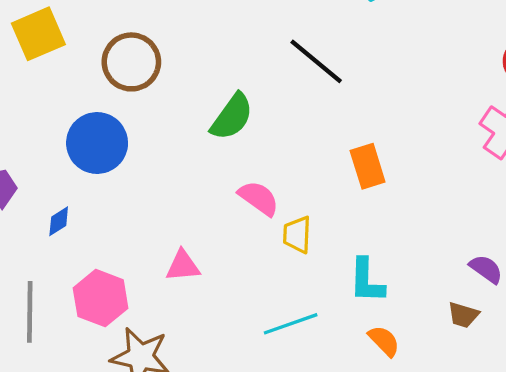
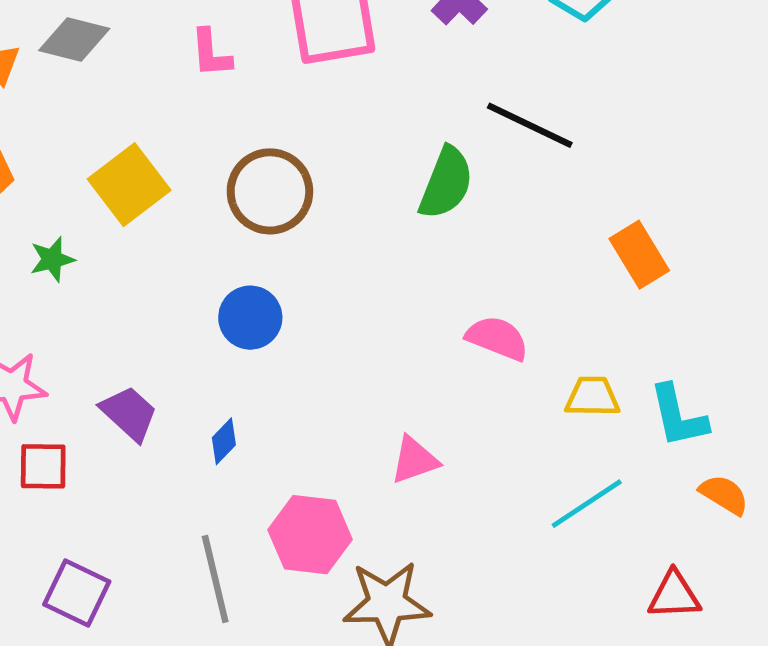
green semicircle: (232, 117) -> (446, 183), moved
blue circle: (97, 143) -> (250, 318), size x0.7
yellow trapezoid: (297, 235) -> (592, 397), moved, turned 102

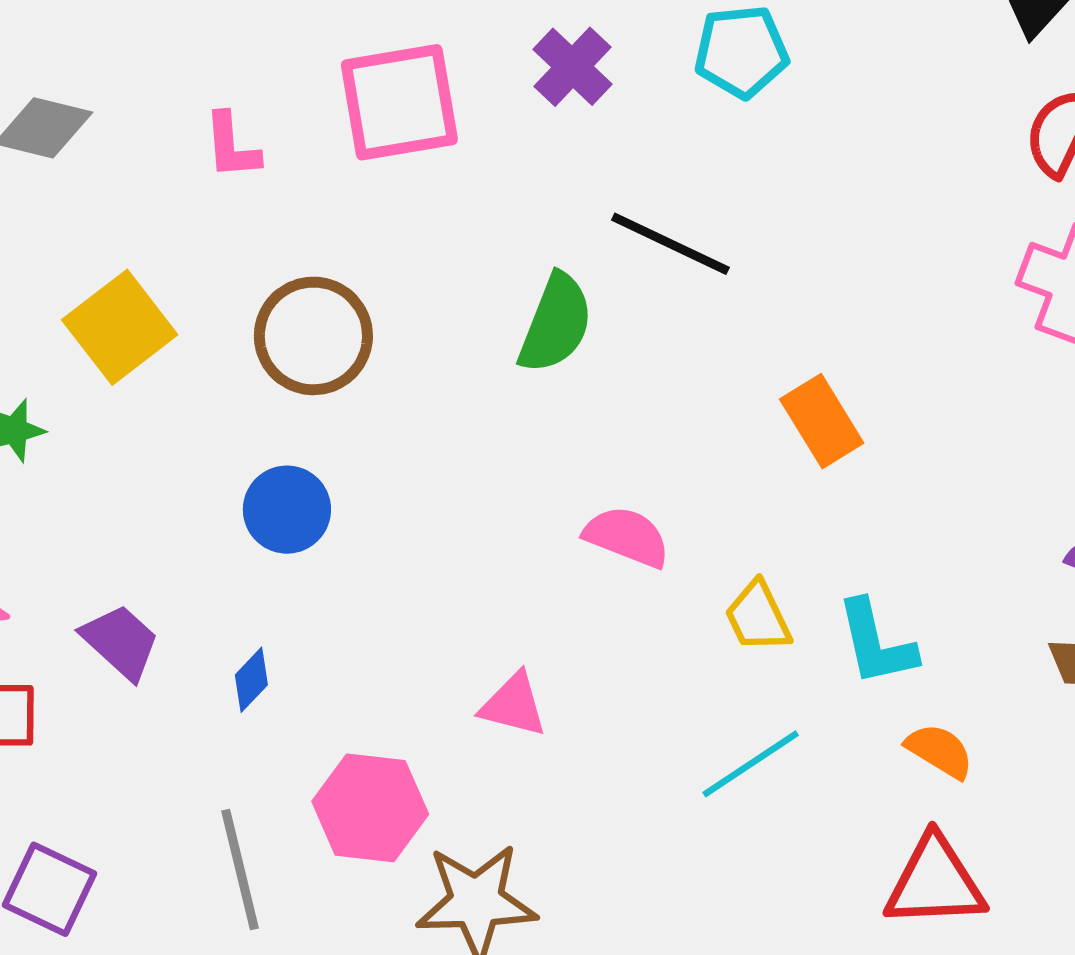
yellow trapezoid: (592, 397) -> (758, 617), turned -116
pink triangle: (414, 460) -> (513, 705), turned 34
red triangle: (674, 595) -> (935, 882), moved, size x1.4

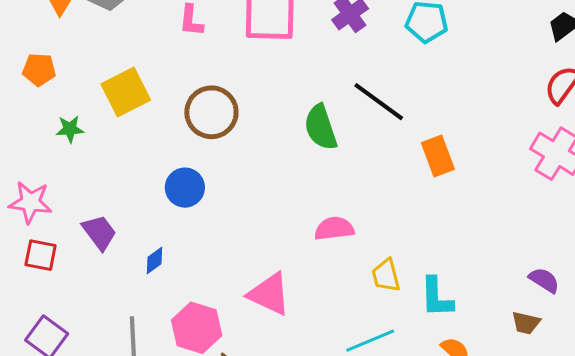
green semicircle: (556, 323) -> (321, 127), turned 129
orange rectangle: (822, 421) -> (438, 156), moved
pink semicircle: (627, 537) -> (334, 229), turned -39
pink triangle: (513, 705) -> (269, 294), size x1.4

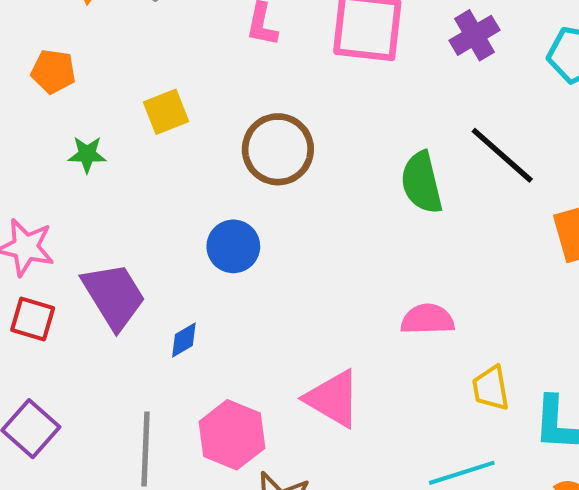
yellow square: (126, 92) -> (166, 112), size x0.7
purple trapezoid: (99, 232) -> (114, 296), size x1.4

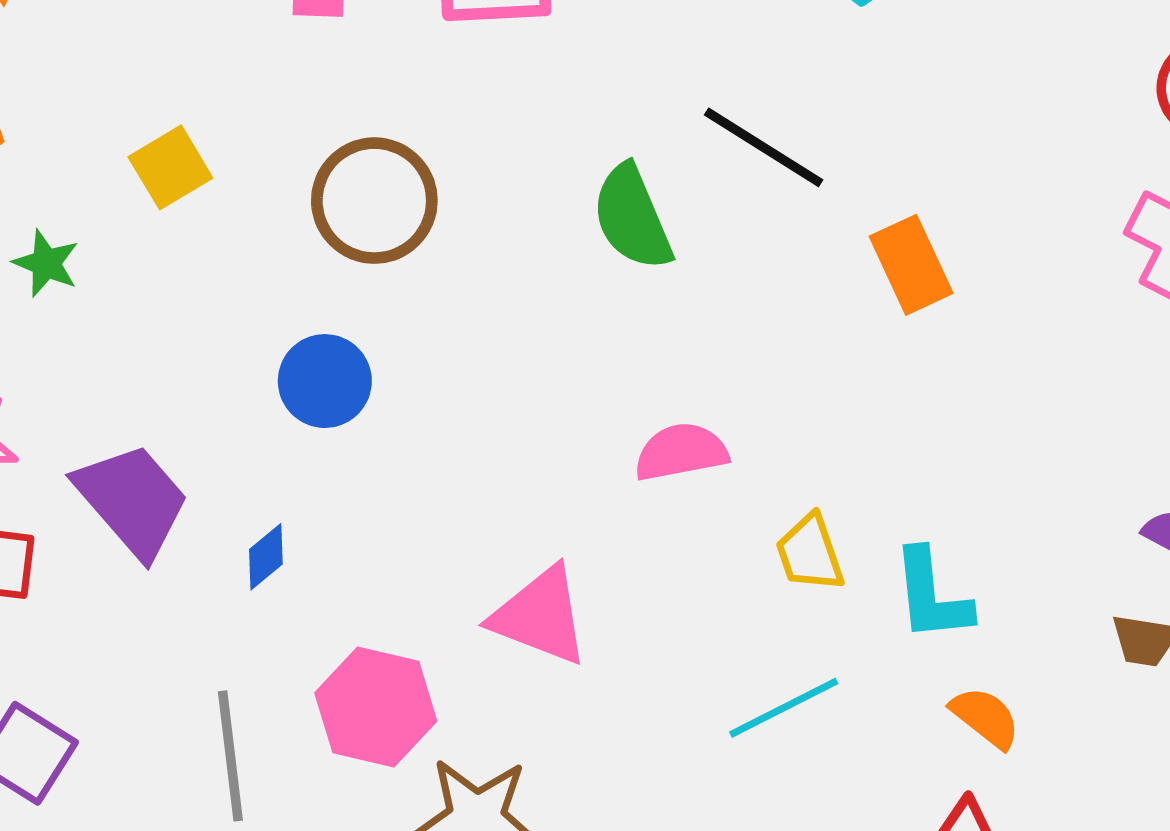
green star: (87, 154) -> (46, 263), turned 30

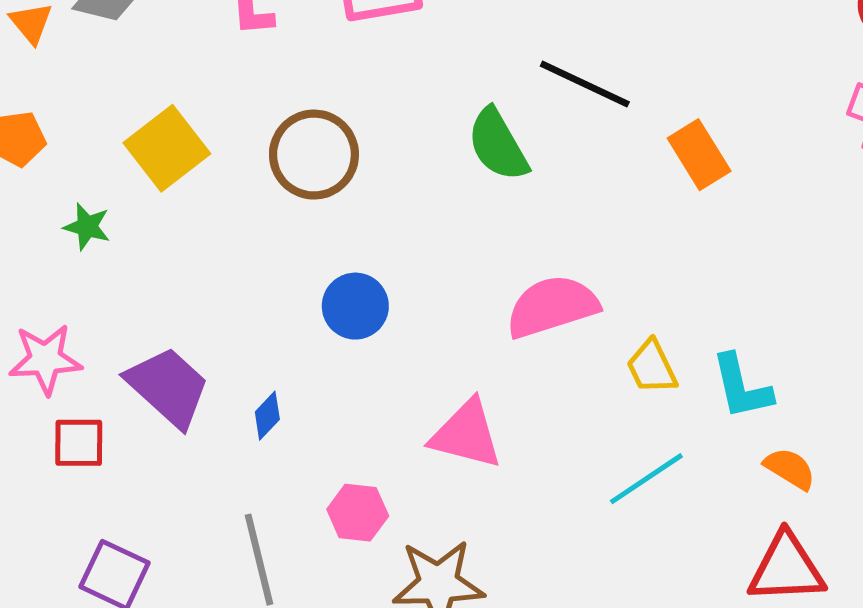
yellow square: (170, 167) -> (167, 148), size x1.4
blue circle: (325, 381) -> (355, 306), moved
pink semicircle: (681, 452) -> (552, 306), size x1.4
pink hexagon: (376, 707) -> (358, 513), size x0.7

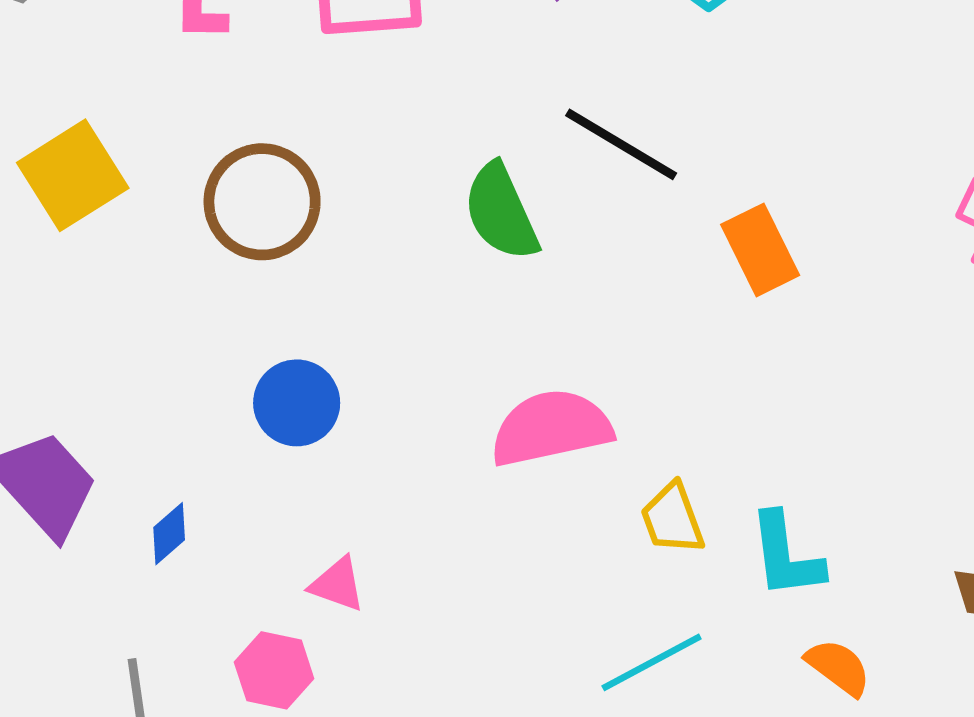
pink triangle: (466, 434) -> (337, 584), moved, size x0.6

